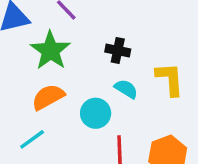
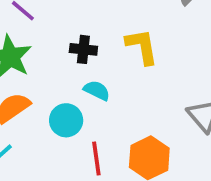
yellow L-shape: (170, 79) -> (142, 47), moved

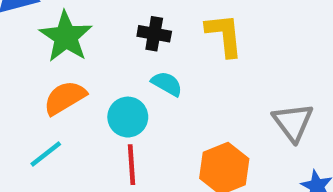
red line: (96, 159) -> (132, 165), moved

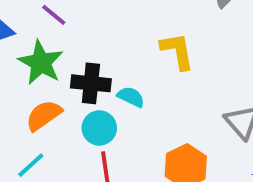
black cross: (154, 34) -> (91, 83), moved, size x1.4

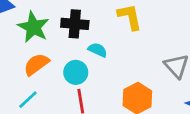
black cross: (91, 83) -> (75, 24), moved

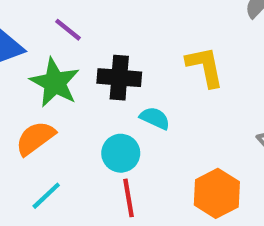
orange semicircle: (36, 64) -> (35, 138), moved

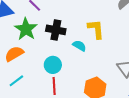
cyan semicircle: (155, 118) -> (79, 46), moved

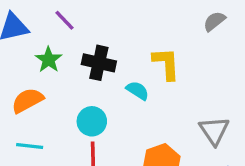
green star: (26, 29) -> (49, 60), size x0.7
cyan line: (16, 81) -> (30, 146), turned 42

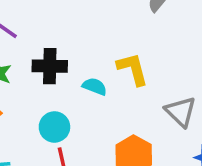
yellow L-shape: (166, 64) -> (133, 69), moved

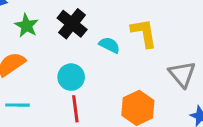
black cross: (50, 66) -> (72, 24), turned 32

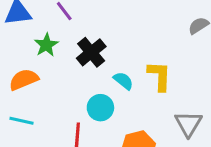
cyan circle: (71, 77) -> (100, 108), moved

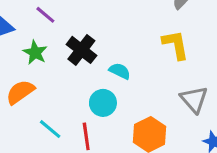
yellow L-shape: (159, 76) -> (176, 45), moved
cyan line: (21, 121) -> (50, 129), moved, turned 40

